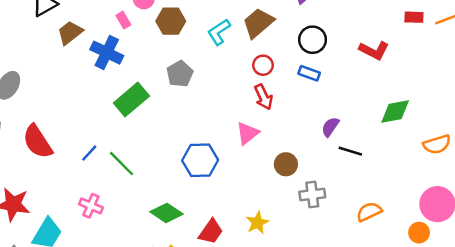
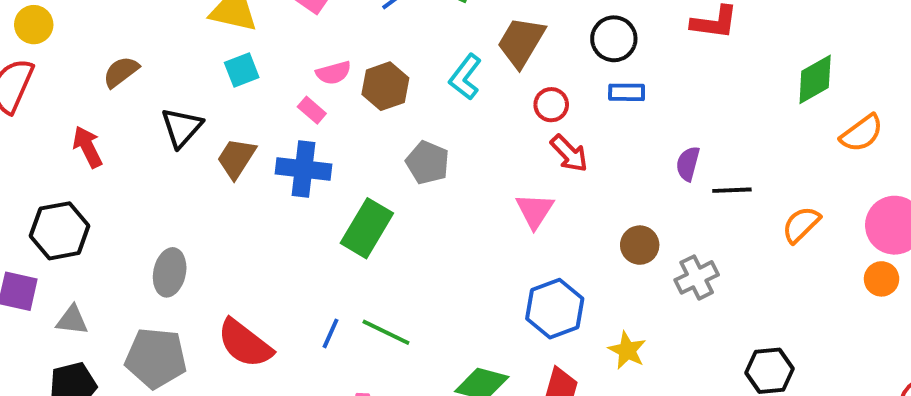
green diamond: (395, 111) -> (815, 79), moved
pink triangle: (247, 133) -> (535, 211), moved
blue hexagon: (200, 160) -> (555, 309), moved
orange semicircle: (369, 212) -> (801, 225), moved

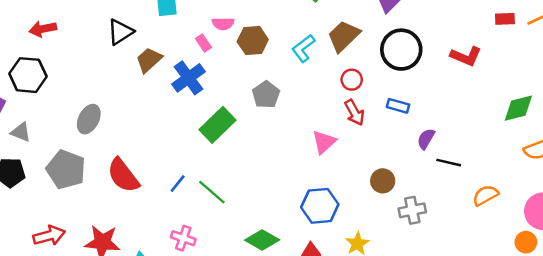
black circle: (614, 39) -> (401, 50), size x1.4
blue rectangle: (627, 92) -> (398, 106), moved
red arrow: (87, 147) -> (43, 29), moved, turned -90
blue cross: (304, 169) -> (189, 78), turned 32

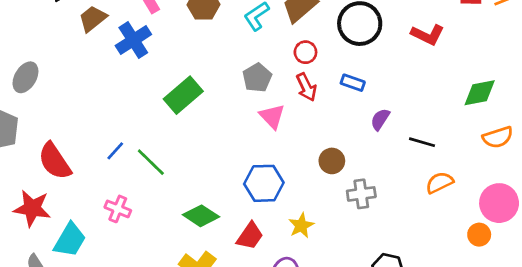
gray pentagon: (266, 95) -> (257, 78), moved
green rectangle: (218, 125) -> (183, 95), moved
pink triangle: (324, 142) -> (272, 116), turned -35
black line: (449, 163) -> (422, 142), moved
red semicircle: (123, 175) -> (55, 161), moved

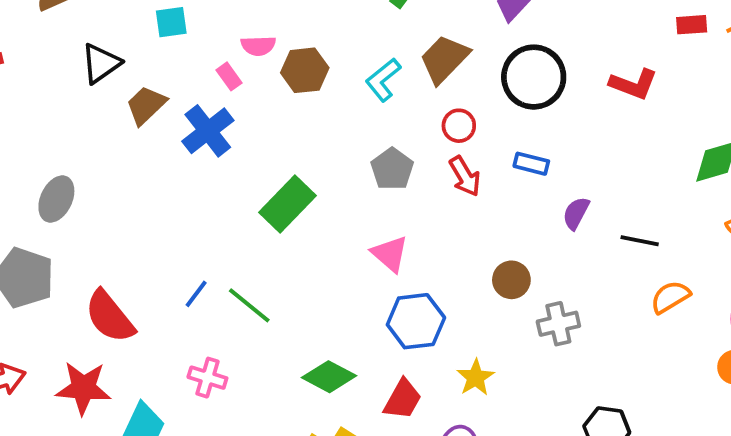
pink triangle: (272, 116) -> (390, 254), moved

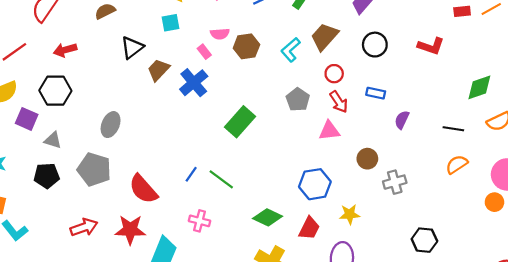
black circle: (534, 77) -> (375, 45), size x0.7
black line: (640, 241) -> (453, 129), moved
pink triangle: (390, 254) -> (329, 131), moved, turned -45
yellow star: (476, 378) -> (350, 214), turned 30

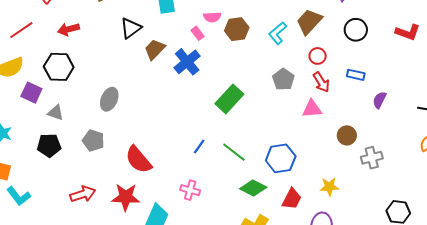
gray pentagon: (94, 169) -> (93, 141), size x0.7
blue line: (191, 174) -> (199, 147), moved
green line: (221, 179) -> (234, 152), moved
blue hexagon: (315, 184) -> (281, 158), moved

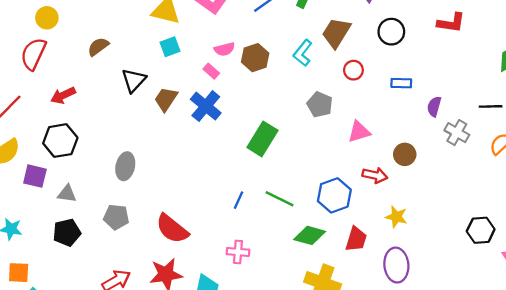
red arrow: (321, 82) -> (375, 175), moved, turned -35
gray cross: (372, 158) -> (457, 133), moved, turned -35
yellow star: (329, 187) -> (396, 217), turned 30

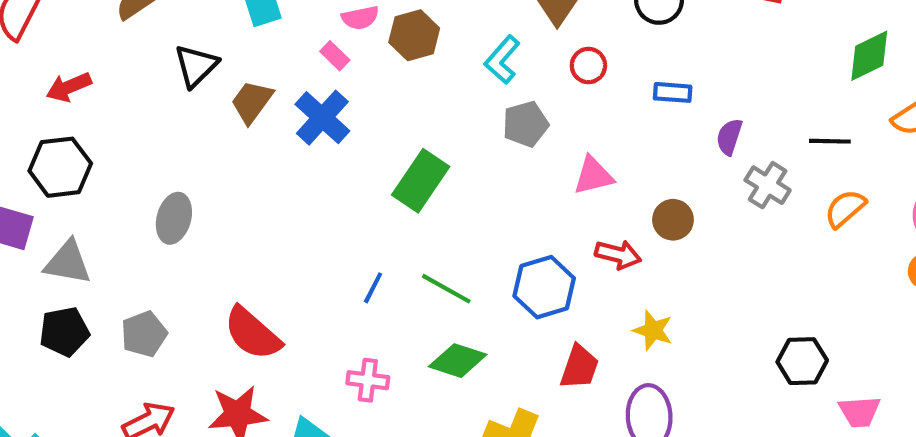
cyan L-shape: (303, 53) -> (502, 60), moved
gray pentagon: (320, 105) -> (526, 124), turned 30
gray triangle: (67, 194) -> (68, 262), size x1.4
gray pentagon: (116, 217) -> (144, 334), moved, turned -30
green diamond: (310, 235) -> (458, 361), moved

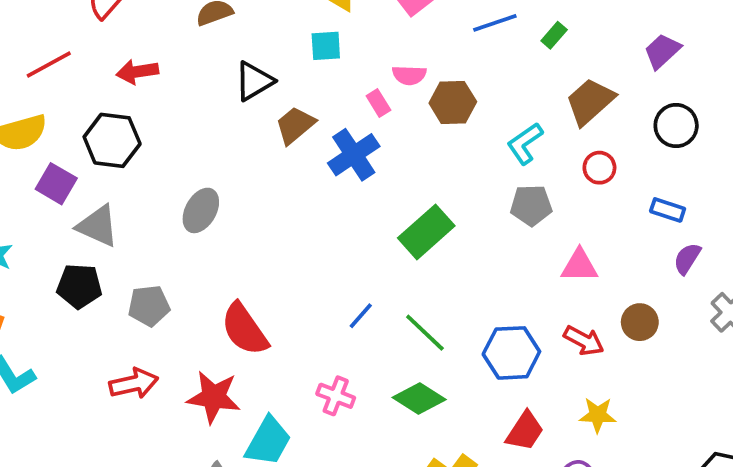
purple semicircle: (729, 137) -> (687, 259), moved
yellow star: (653, 330) -> (598, 415), turned -30

